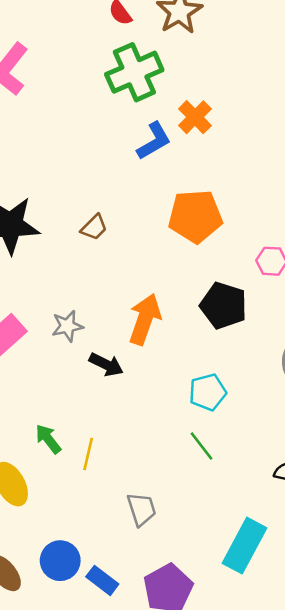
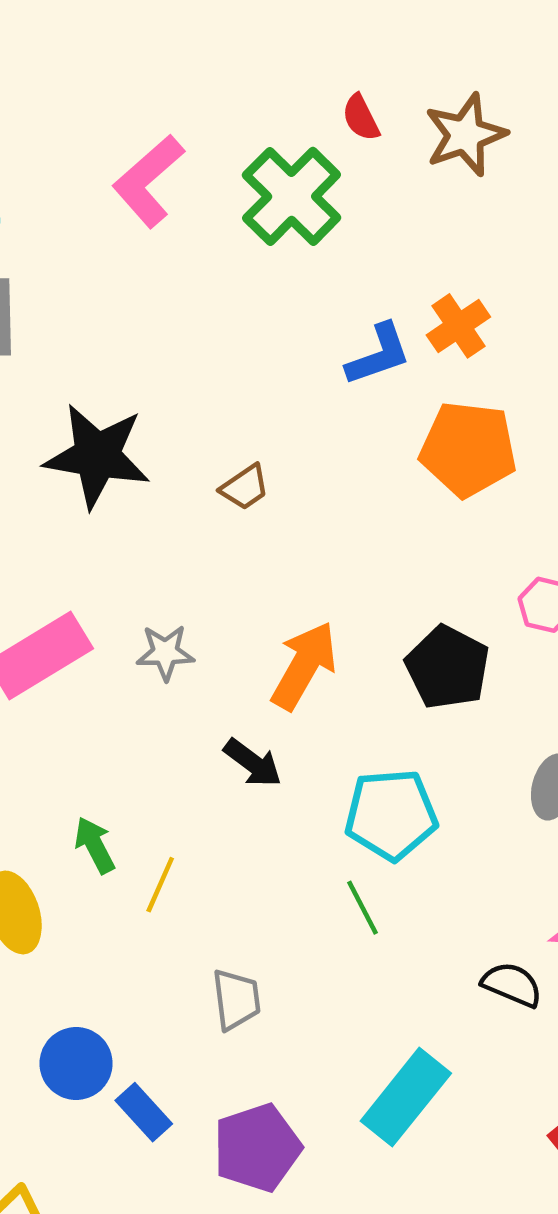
green cross: (134, 72) -> (292, 196), moved, turned -32
orange pentagon: (195, 216) -> (468, 449), moved
black arrow: (106, 364) -> (253, 763), moved
cyan pentagon: (208, 392) -> (391, 815), size x1.4

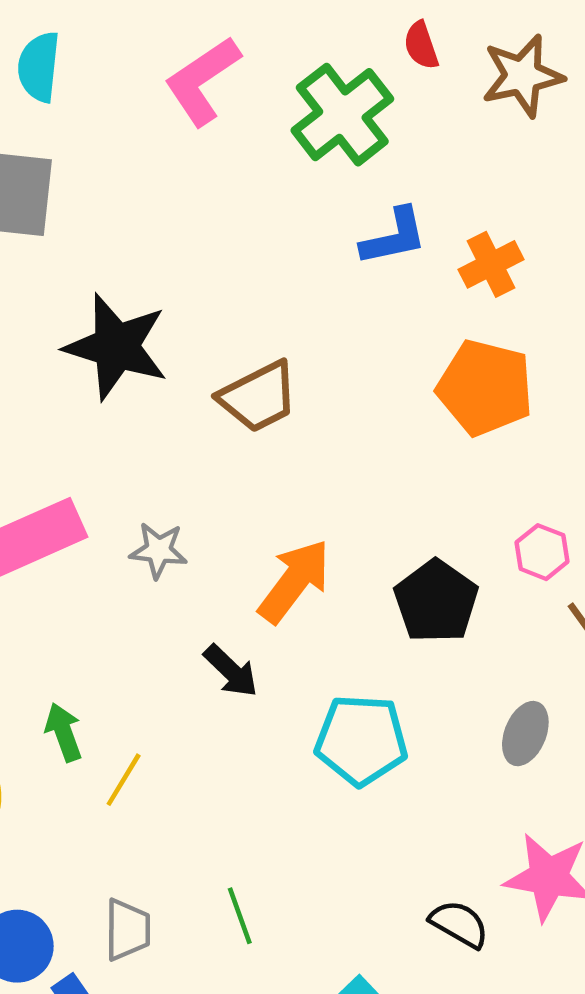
blue L-shape: (378, 355) -> (394, 237), moved
brown trapezoid: (245, 487) -> (258, 397), size x1.6
green line: (363, 908) -> (240, 916), moved
gray trapezoid: (236, 999) -> (127, 930), moved

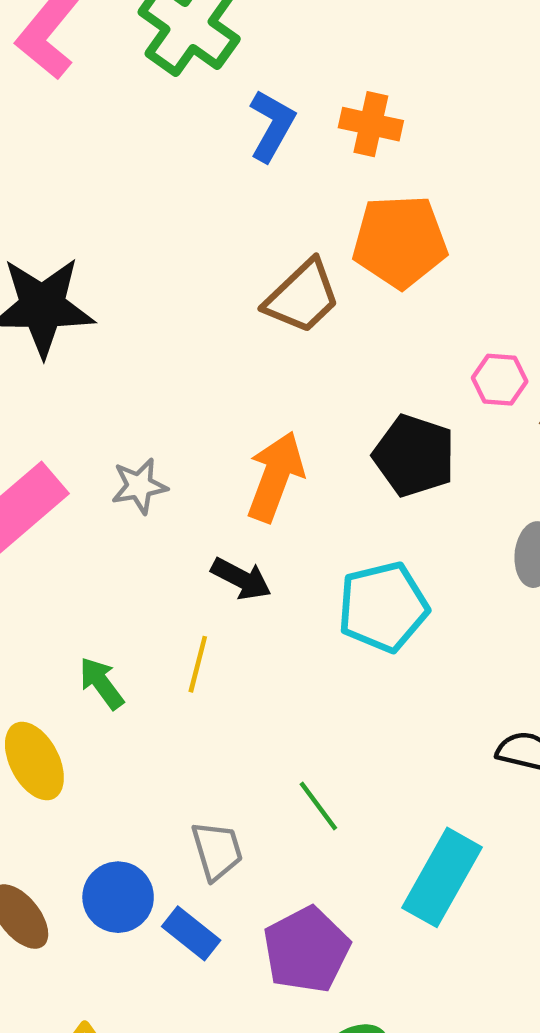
blue L-shape: (394, 237) -> (272, 126), turned -32
orange cross: (491, 264) -> (371, 124), turned -34
brown trapezoid: (258, 397) -> (302, 297), moved
yellow line: (124, 780) -> (198, 664), moved

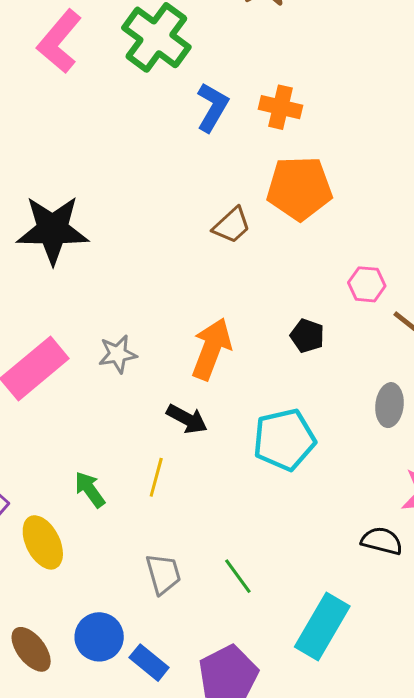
brown trapezoid: (302, 297) -> (232, 225), size x0.7
black pentagon: (414, 456) -> (307, 336), size x0.6
gray trapezoid: (217, 851) -> (163, 574), moved

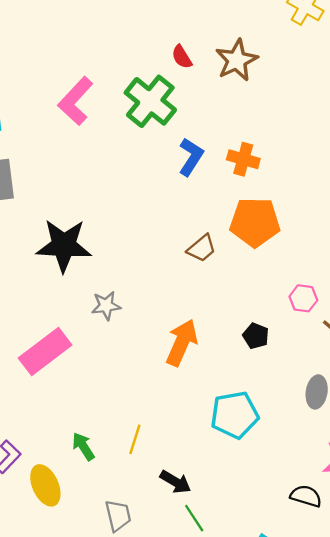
gray star: (118, 354) -> (106, 306), moved
black arrow: (187, 419) -> (175, 482), moved
gray trapezoid: (163, 574) -> (118, 516), moved

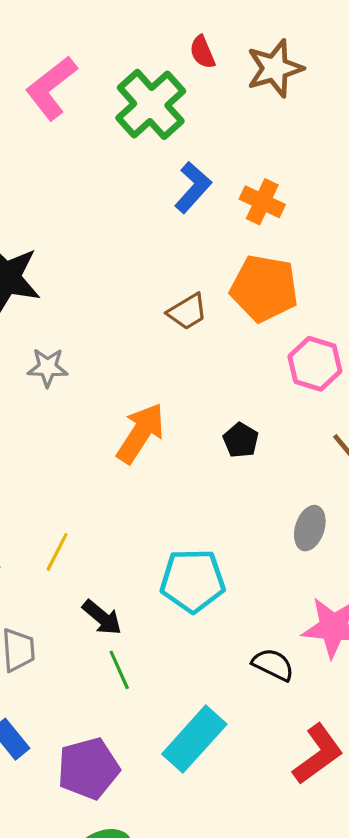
pink hexagon: (303, 298) -> (315, 364), moved, size x1.4
cyan pentagon: (235, 415) -> (193, 581), moved

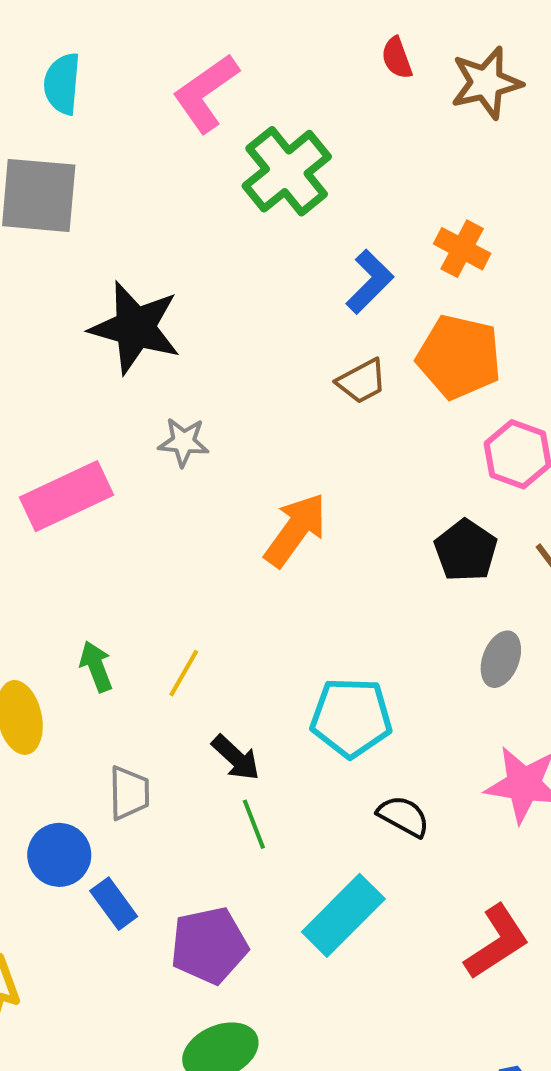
green cross: (151, 104) -> (287, 171), moved
blue L-shape: (193, 187) -> (370, 282), moved
black pentagon: (241, 440) -> (466, 550), moved, size x1.4
black semicircle: (273, 665) -> (404, 816), moved

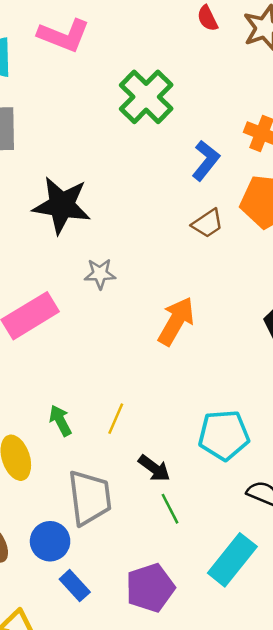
pink L-shape: (206, 93) -> (64, 35), moved, turned -117
gray trapezoid: (129, 793) -> (90, 498), size x1.6
blue rectangle: (114, 904) -> (75, 586), moved

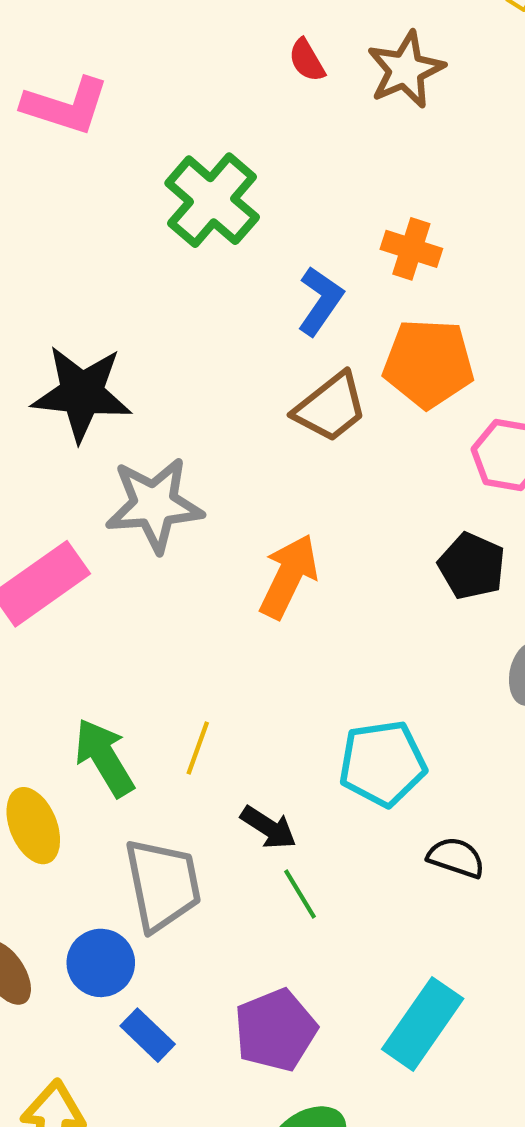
brown trapezoid: (208, 223) -> (330, 407), size x1.4
gray star: (100, 274) -> (154, 505), size x1.8
green arrow: (60, 421) -> (104, 758), size x1.5
cyan rectangle: (232, 560) -> (423, 1024), moved

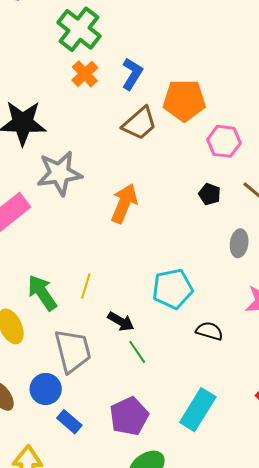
orange cross: (411, 249) -> (85, 74), moved, turned 32
black pentagon: (472, 566) -> (210, 194), size x0.7

